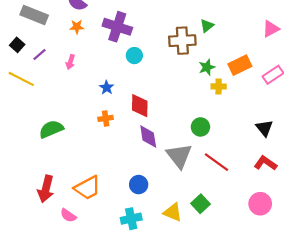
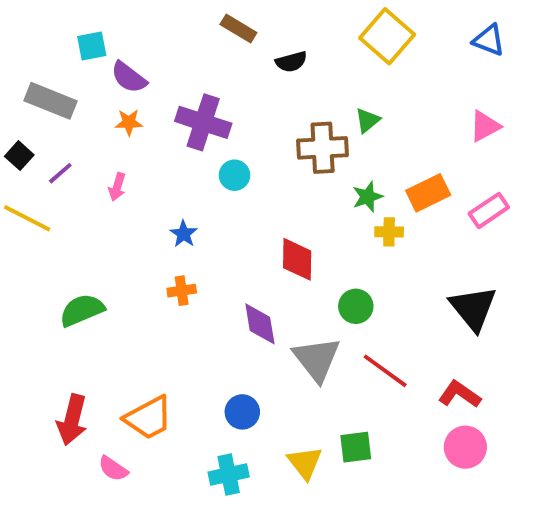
red diamond: (140, 106) -> (297, 259), moved
black triangle: (264, 128) -> (473, 308), size x1.5
red L-shape: (266, 163) -> (459, 394), moved
green square: (200, 204) -> (356, 447), turned 36
yellow triangle: (173, 212) -> (305, 463), turned 30

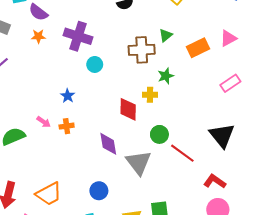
pink arrow: (117, 187) -> (44, 122), moved, turned -72
orange rectangle: (428, 193) -> (198, 48), moved
yellow cross: (389, 232) -> (150, 95), moved
red line: (385, 371) -> (182, 153), moved

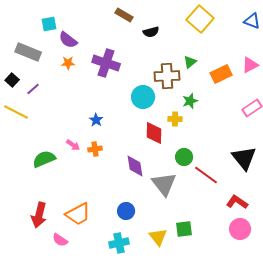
cyan circle: (95, 64) -> (143, 97), moved, size x1.5

